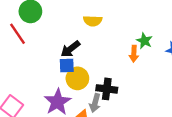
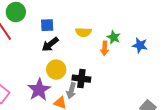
yellow semicircle: (93, 21) -> (83, 32), moved
blue square: (67, 65) -> (47, 25), moved

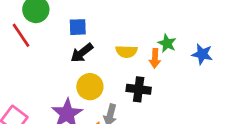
yellow semicircle: (83, 32) -> (126, 51), moved
black cross: (81, 79) -> (139, 89), moved

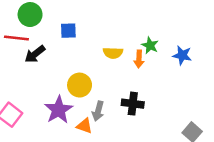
red line: (21, 35) -> (16, 38), turned -50
black arrow: (82, 53) -> (35, 54), moved
black cross: (139, 89) -> (133, 104), moved

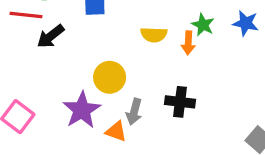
blue star: (182, 55) -> (246, 23), moved

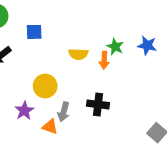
purple star: (82, 110) -> (24, 111), size x0.7

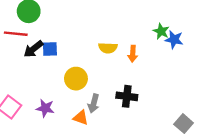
blue square: (34, 32) -> (50, 49), moved
green star: (115, 47) -> (161, 31), moved
purple star: (24, 111) -> (45, 108), moved, turned -30

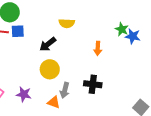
yellow semicircle: (108, 48) -> (67, 23), moved
black arrow: (33, 49) -> (48, 44), moved
blue square: (50, 49) -> (18, 31), moved

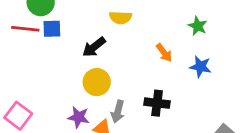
blue star: (133, 36) -> (200, 67), moved
orange arrow: (98, 48) -> (164, 53), turned -40
purple star: (24, 94) -> (79, 117), moved

